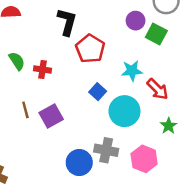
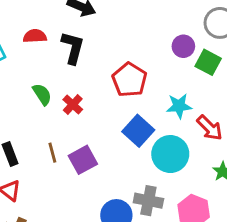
black L-shape: (67, 22) -> (73, 48), moved
red cross: (43, 70) -> (73, 105), turned 35
blue square: (98, 92) -> (138, 131), size x1.5

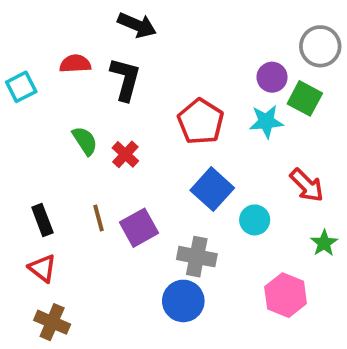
cyan star: (179, 106) -> (266, 122), moved
cyan circle: (170, 154) -> (255, 220), size x0.6
gray cross: (148, 201) -> (197, 257), moved

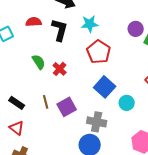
cyan star: (266, 122) -> (90, 24), moved
black rectangle: (42, 220) -> (17, 103), turned -35

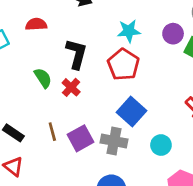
cyan star: (90, 24) -> (129, 31), moved
black L-shape: (60, 30) -> (76, 54), moved
cyan circle: (127, 103) -> (161, 145), moved
gray cross: (97, 122) -> (114, 141), moved

